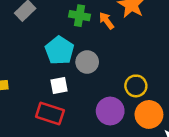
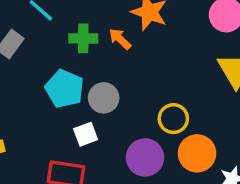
white square: (59, 86) -> (86, 134), moved

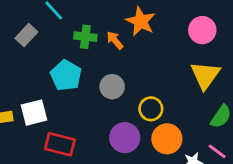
gray circle: (104, 98) -> (112, 87), moved
white square: (86, 134) -> (34, 113), moved, size x1.4

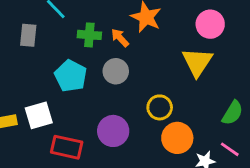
gray rectangle: (26, 35) -> (28, 35), turned -35
yellow triangle: (205, 75) -> (197, 62), moved
gray circle: (112, 87) -> (116, 71), moved
purple circle: (125, 138) -> (113, 131), moved

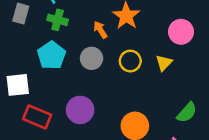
green cross: (89, 35) -> (58, 20), moved
yellow triangle: (197, 62) -> (164, 63), size x0.6
yellow circle: (160, 107) -> (130, 61), moved

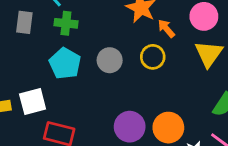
orange arrow: (100, 30) -> (166, 28), moved
yellow triangle: (164, 63) -> (209, 54), moved, size x1.5
purple circle: (80, 110) -> (130, 127), moved

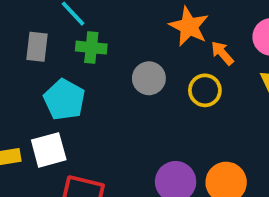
gray circle: (110, 60) -> (149, 78), moved
cyan pentagon: (65, 63) -> (64, 100), moved

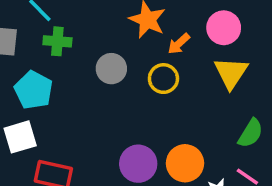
orange arrow: (222, 53) -> (179, 44), turned -90

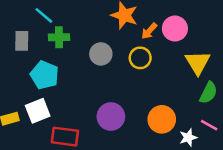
pink circle: (224, 28) -> (175, 29), moved
yellow triangle: (231, 73) -> (198, 63), moved
purple circle: (138, 164) -> (111, 117), moved

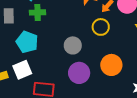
gray circle: (101, 54) -> (73, 45), moved
orange circle: (162, 119) -> (111, 65), moved

